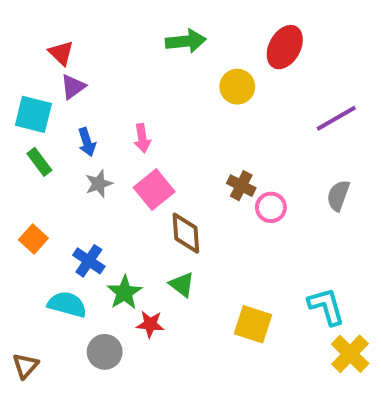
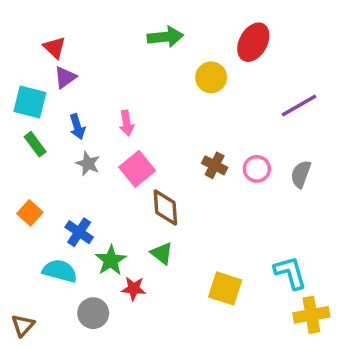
gray star: (99, 184) -> (88, 164), turned -30
pink circle: (271, 207) -> (257, 169), moved
yellow cross: (350, 354) -> (311, 315), turned 36

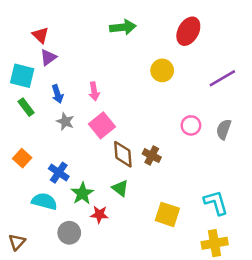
yellow circle: (211, 77) -> (162, 70), moved
brown cross: (215, 165) -> (152, 156), moved
yellow cross: (311, 315) -> (215, 243), moved

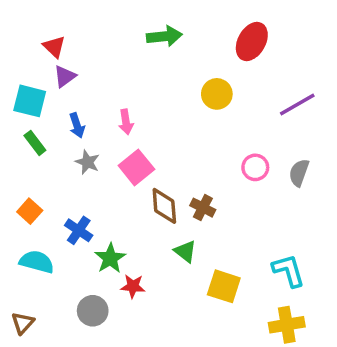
green triangle: (120, 188) -> (185, 251), moved
cyan semicircle: (44, 201) -> (37, 262), moved

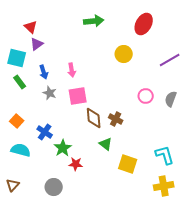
pink square: (136, 167) -> (78, 96), turned 30
gray circle: (93, 311) -> (54, 187), moved

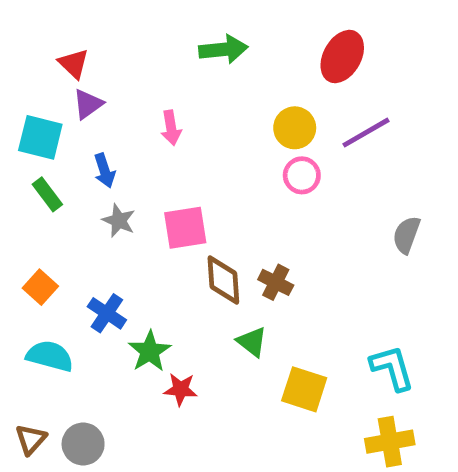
purple line: (170, 60) -> (366, 133), moved
pink arrow: (72, 70) -> (171, 128), moved
pink circle: (146, 96) -> (302, 175), moved
gray circle: (54, 187) -> (83, 444), moved

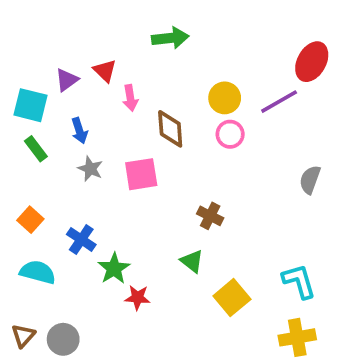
red ellipse: (342, 57) -> (312, 62), moved
red triangle: (74, 64) -> (105, 71), moved
brown diamond: (223, 280) -> (170, 129), moved
yellow square: (304, 389) -> (232, 298), turned 32

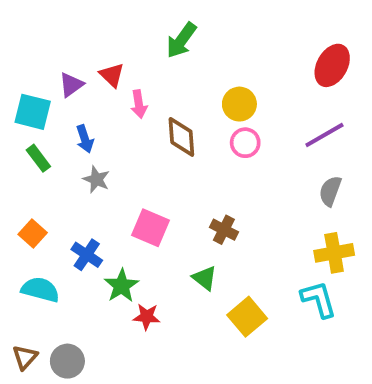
green arrow: (170, 38) -> (181, 40), turned 132
purple line: (279, 102) -> (324, 135), moved
pink square: (141, 174) -> (150, 228), moved, turned 32
yellow cross: (297, 337) -> (334, 253), moved

